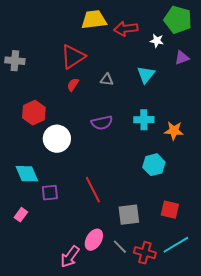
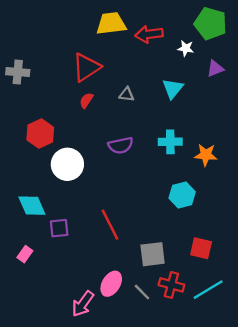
red cross: (145, 253) -> (171, 285), moved

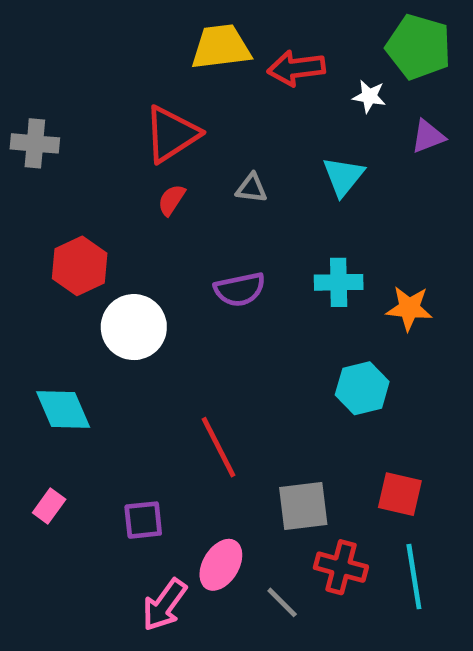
purple square: (59, 228) -> (143, 520), moved
cyan line: (208, 290) -> (414, 577), turned -68
gray line: (142, 292) -> (282, 602), moved

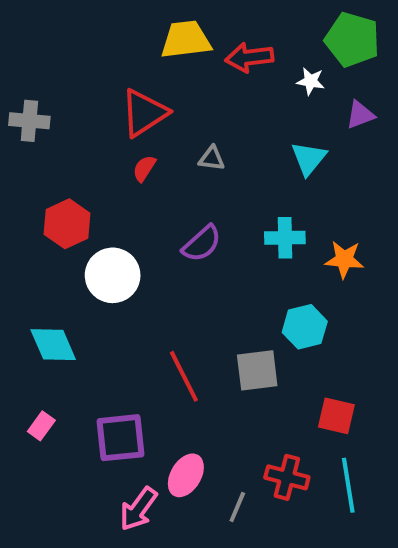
cyan triangle: (343, 176) -> (309, 158), moved
purple semicircle: (240, 289) -> (202, 244), turned -30
gray square: (303, 506) -> (257, 370), moved
purple square: (143, 520) -> (121, 438), size x1.5
gray line: (282, 602) -> (237, 507), turned 68

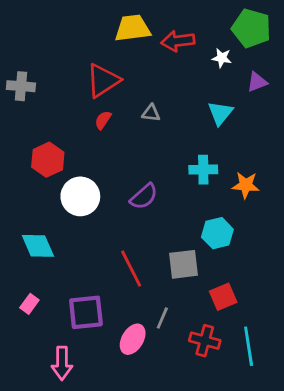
purple semicircle: (202, 244) -> (144, 196), moved
red square: (336, 416) -> (223, 297), moved, turned -36
gray line: (237, 507) -> (162, 318), moved
pink arrow: (138, 509) -> (62, 363), moved, turned -36

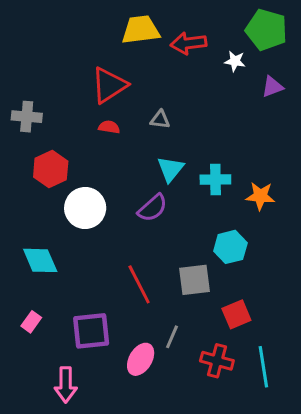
gray cross: (21, 86) -> (27, 117), moved
cyan triangle: (220, 113) -> (171, 169), moved
red semicircle: (103, 120) -> (109, 127), turned 66

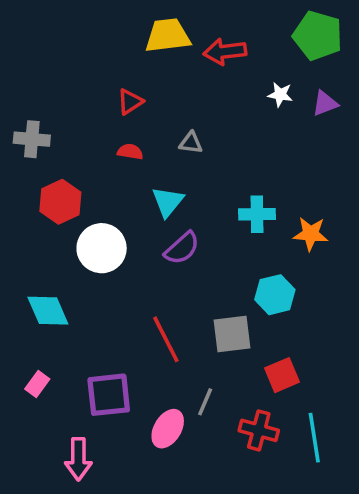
white star: (235, 61) -> (280, 95), moved
red triangle: (109, 85) -> (130, 102), size x0.6
cyan triangle: (171, 169) -> (168, 202), moved

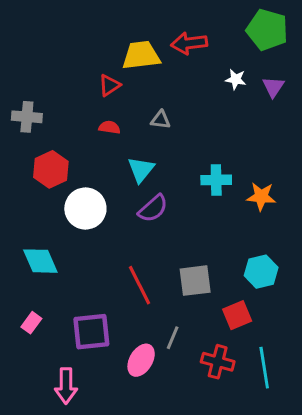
yellow trapezoid: (168, 36) -> (141, 55), moved
purple triangle: (325, 103) -> (273, 87), turned -35
cyan hexagon: (275, 295) -> (261, 272), moved

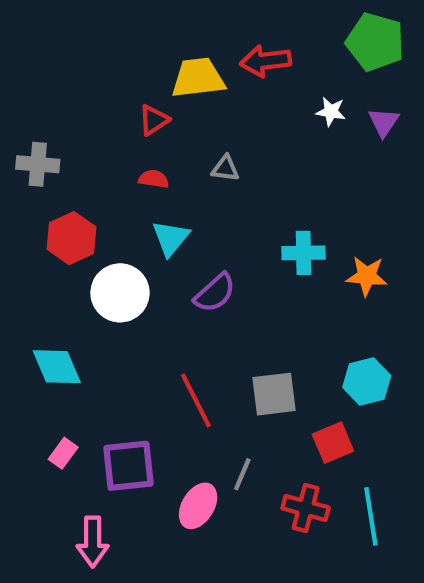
cyan triangle: (141, 169) -> (171, 238), moved
pink rectangle: (31, 323) -> (63, 453), moved

